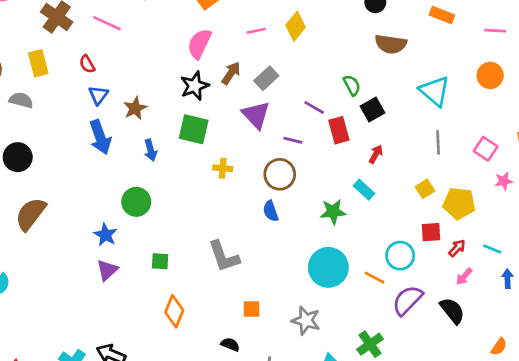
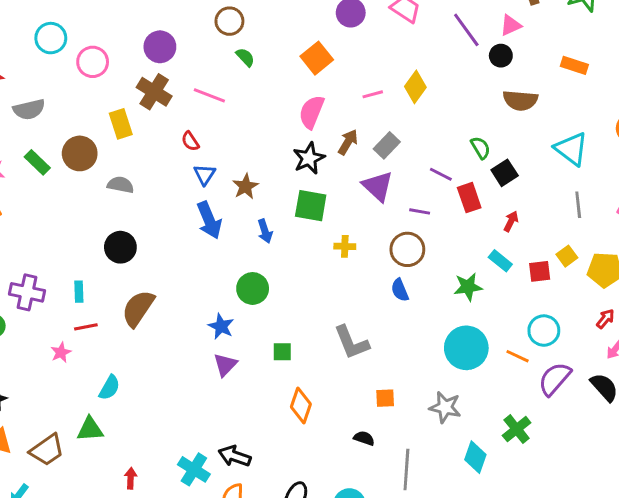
yellow rectangle: (38, 63) -> (121, 124), moved
red square: (431, 232) -> (540, 271), moved

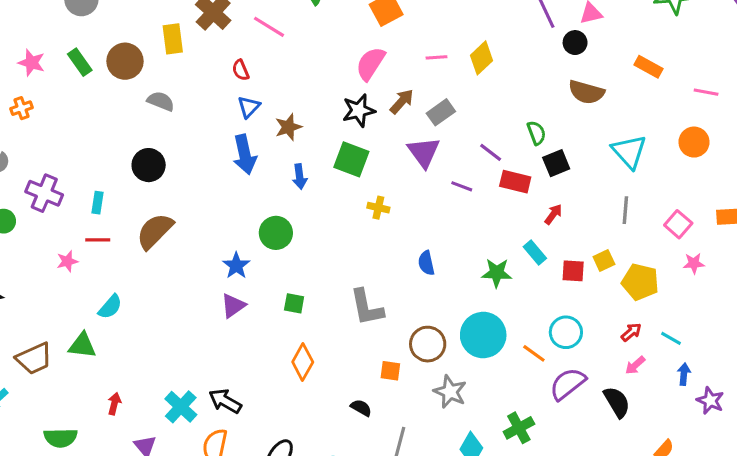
red rectangle: (469, 198) -> (515, 182), turned -68
brown circle: (407, 249) -> (428, 344), moved

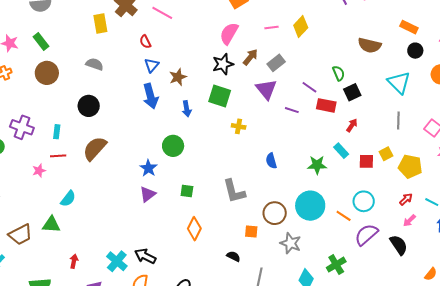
black circle: (575, 43) -> (415, 51), moved
brown circle: (125, 61) -> (47, 73), moved

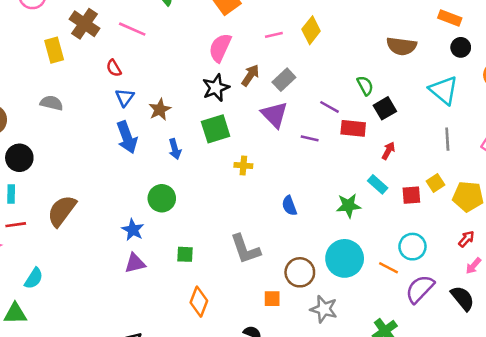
green square: (220, 96) -> (216, 129), turned -30
black circle: (89, 106) -> (19, 158), moved
purple triangle: (148, 194) -> (135, 263), turned 30

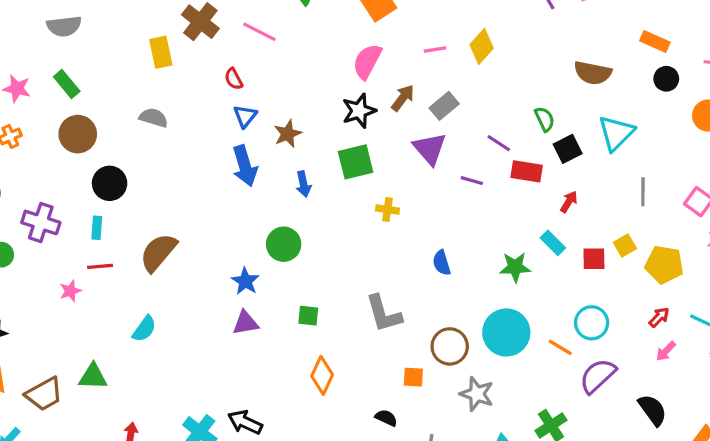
cyan triangle: (444, 90) -> (616, 133), moved, turned 32
cyan semicircle: (34, 278) -> (144, 329), moved
black semicircle: (463, 298) -> (653, 410), moved

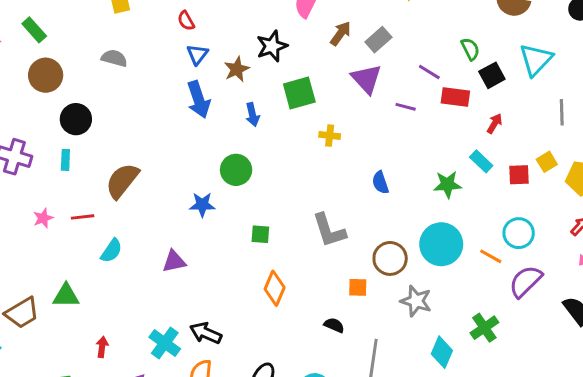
black star: (359, 111) -> (272, 46), moved
red line: (100, 266) -> (83, 217), moved
blue star: (245, 281) -> (202, 205), turned -30
purple triangle: (245, 323) -> (174, 261), moved

